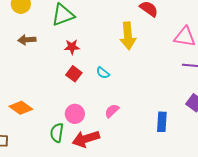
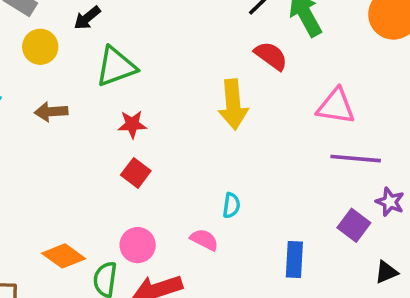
cyan semicircle: (103, 73) -> (231, 205), moved, turned -120
orange diamond: (21, 108) -> (64, 256), moved
pink semicircle: (112, 111) -> (204, 240), turned 70

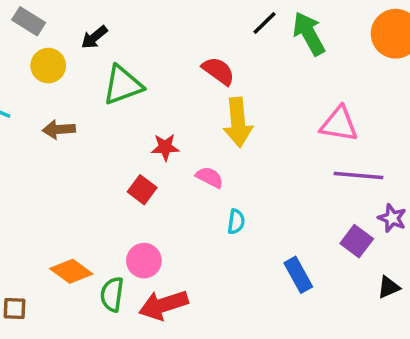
red semicircle: (271, 56) -> (218, 71), moved
red star: (132, 124) -> (165, 147), moved
pink semicircle: (204, 240) -> (210, 177), moved
blue rectangle: (294, 259) -> (298, 275), turned -32

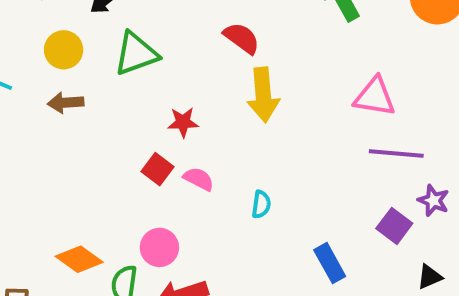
yellow circle: (48, 66) -> (64, 50), moved
pink semicircle: (210, 177) -> (199, 179), moved

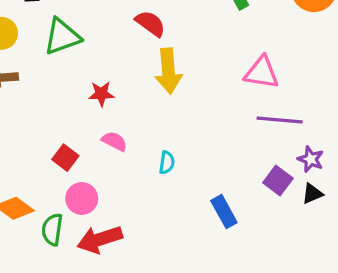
red square: (158, 169) -> (65, 158), moved
black triangle: (430, 277) -> (312, 194), moved

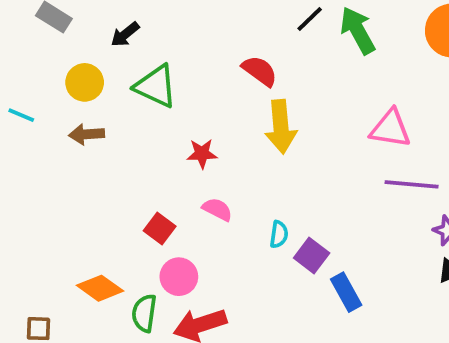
green triangle: (62, 37) -> (156, 86), turned 45
purple square: (278, 180) -> (312, 256), moved

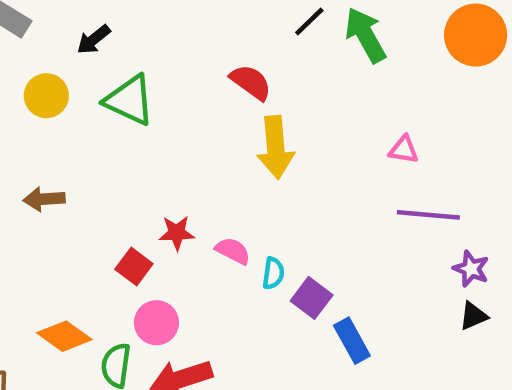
pink triangle: (390, 129) -> (404, 150), size x0.6
brown arrow: (87, 134) -> (44, 199), moved
red star: (202, 154) -> (177, 233), moved
pink semicircle: (217, 209) -> (233, 251), moved

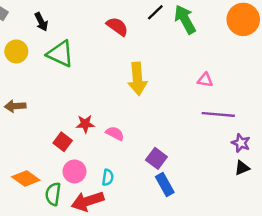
black arrow: (94, 40) -> (41, 22), turned -78
red semicircle: (251, 82) -> (117, 27), moved
cyan semicircle: (273, 273) -> (108, 177), moved
blue rectangle: (352, 341) -> (165, 185), moved

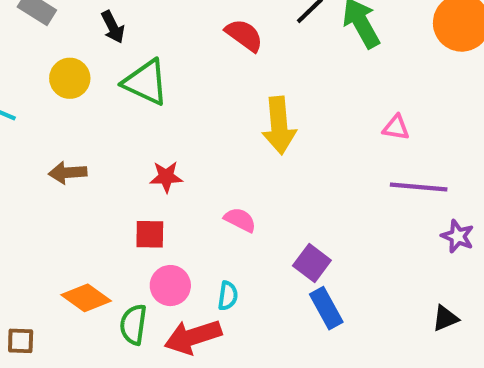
red star: (85, 124) -> (166, 177), moved
red square: (63, 142) -> (150, 234), turned -36
black triangle: (242, 168) -> (445, 318), moved

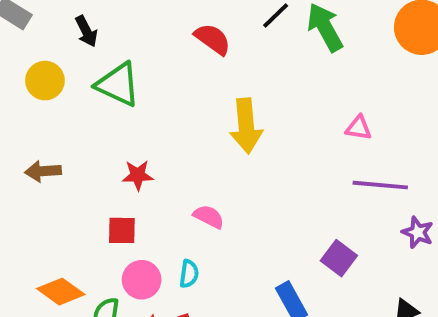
purple square: (312, 263) -> (339, 258), moved
cyan semicircle: (228, 296) -> (189, 274), moved

